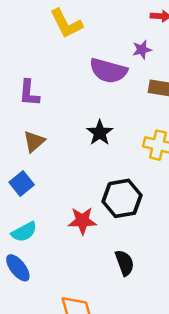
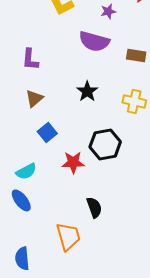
purple star: (142, 50) -> (108, 11), moved
blue square: (22, 184) -> (47, 132), moved
black semicircle: (125, 263) -> (94, 207), moved

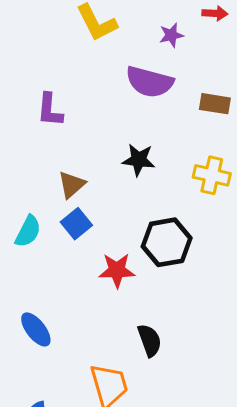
black star: (87, 91) -> (139, 160), turned -30
brown triangle: (34, 98) -> (72, 185), moved
cyan semicircle: (26, 171) -> (28, 231), moved, turned -35

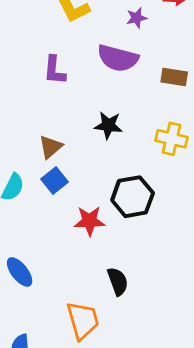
purple L-shape: (50, 110) -> (55, 70), moved

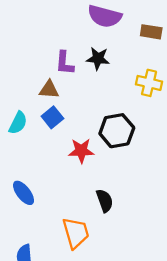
purple L-shape: (55, 70) -> (65, 63), moved
black star: (108, 125) -> (98, 59), moved
brown triangle: (50, 147) -> (49, 90), turned 45

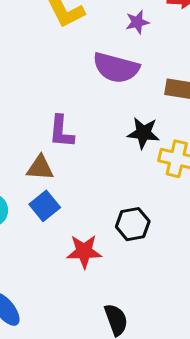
black star: (98, 59) -> (143, 133), moved
black hexagon: (117, 131) -> (133, 224), size x0.7

